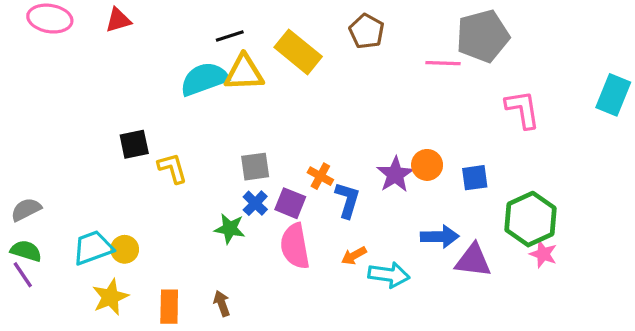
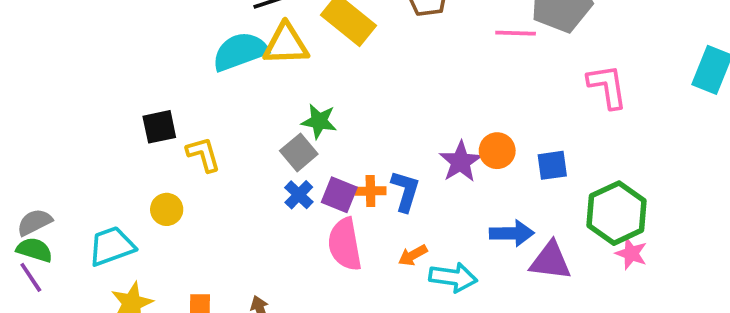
gray square: (255, 167) -> (299, 152), turned -32
orange cross: (320, 176) -> (370, 191), moved, turned -30
gray semicircle: (26, 210) -> (34, 222), moved
green star: (230, 229) -> (319, 121), moved
yellow circle: (125, 249) -> (167, 209), moved

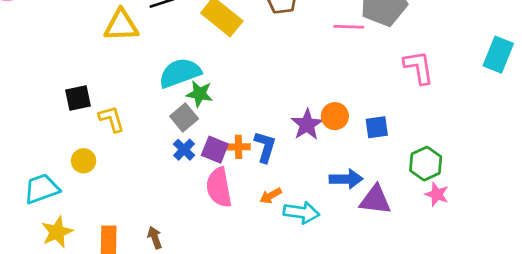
yellow triangle: (286, 44) -> (121, 25), moved
cyan semicircle: (240, 51) -> (180, 73), moved
green hexagon: (617, 213) -> (426, 164), size x0.7

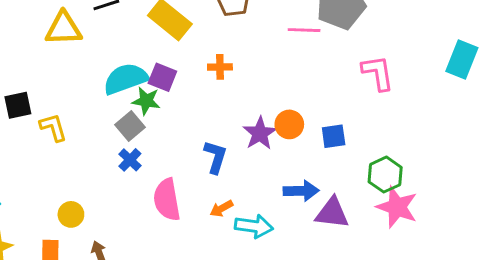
orange cross: (239, 147) -> (220, 67), moved
purple square: (215, 150) -> (162, 77), moved
yellow circle: (84, 161) -> (71, 214), moved
pink star: (437, 194) -> (397, 207), size x1.6

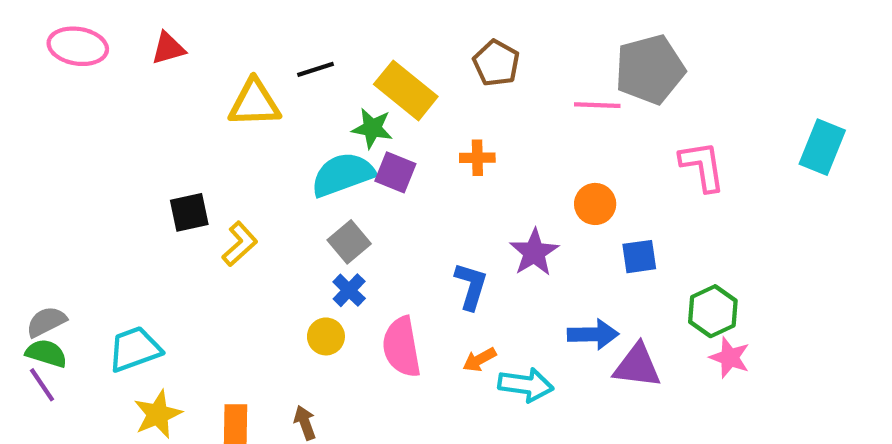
green star: (146, 101) -> (372, 128), moved
orange circle: (289, 124) -> (595, 204), moved
yellow L-shape: (53, 127) -> (240, 244), turned 64
pink star: (397, 207) -> (730, 357), size x0.7
yellow circle: (71, 214) -> (326, 336), moved

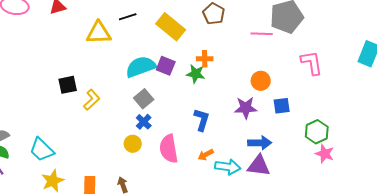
green star: (372, 128) -> (196, 74), moved
purple star: (534, 252) -> (246, 108), moved, turned 30
cyan trapezoid: (135, 349) -> (42, 150), turned -116
purple triangle: (637, 366) -> (259, 166), moved

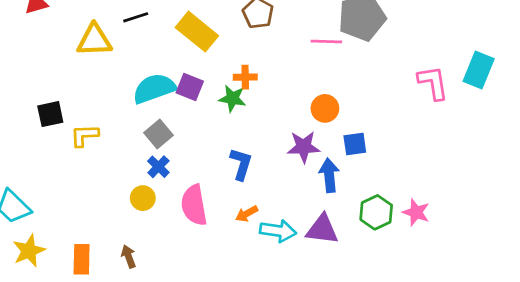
pink L-shape: (312, 63) -> (433, 83), moved
yellow L-shape: (92, 100) -> (84, 135), turned -140
green hexagon: (317, 132) -> (376, 212), moved
blue arrow: (260, 143) -> (329, 175), moved, turned -95

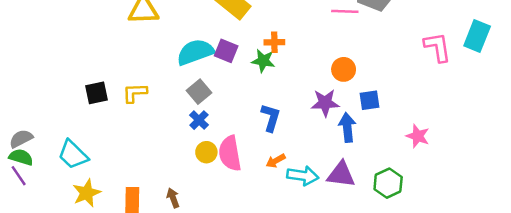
black square: (50, 114) -> (96, 93), moved
yellow circle: (143, 198) -> (206, 152), moved
green hexagon: (376, 212) -> (388, 183), moved
pink star: (416, 212) -> (418, 136), moved

